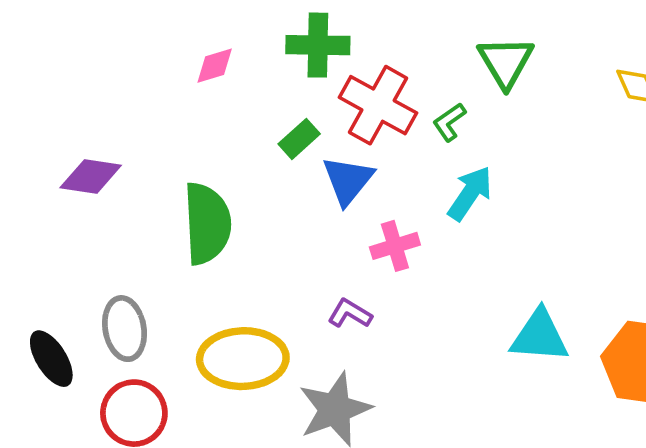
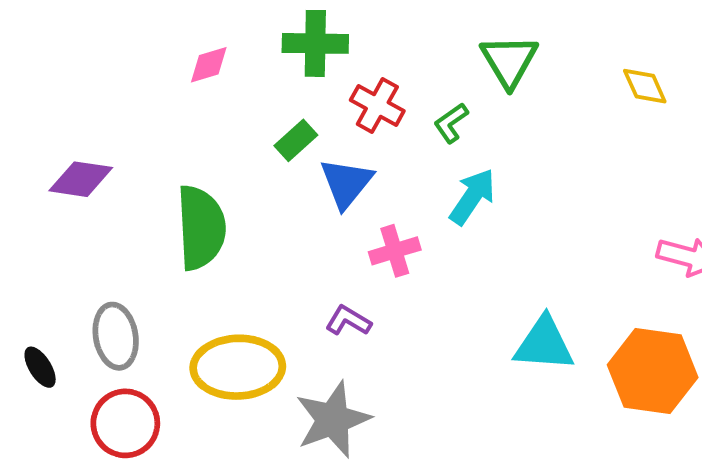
red cross: (378, 105) -> (377, 105), size x0.7
black ellipse: (51, 359) -> (40, 367), size x0.7

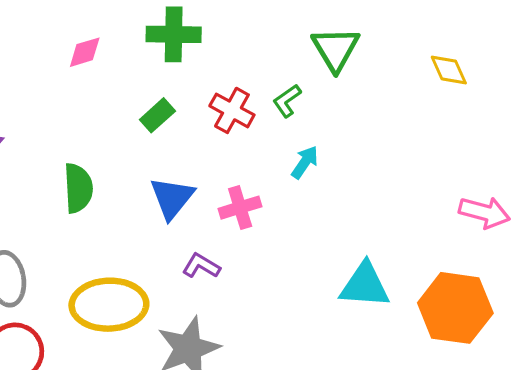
red cross: (377, 105) -> (232, 110), moved
blue triangle: (346, 183) -> (172, 198), moved
cyan arrow: (472, 197) -> (305, 162), size x0.7
green semicircle: (201, 228) -> (78, 188), size x0.7

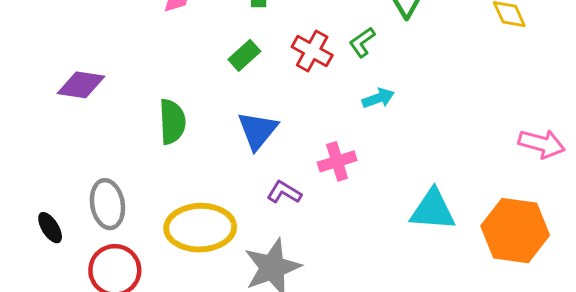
cyan arrow: (305, 162) -> (378, 98), turned 36
pink cross: (240, 208) -> (337, 161), moved

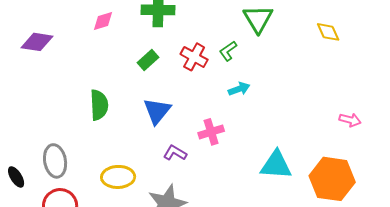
purple diamond: (81, 85) -> (37, 42), moved
pink arrow: (542, 144) -> (350, 120), size x0.7
yellow ellipse: (200, 228) -> (118, 177), size x0.7

